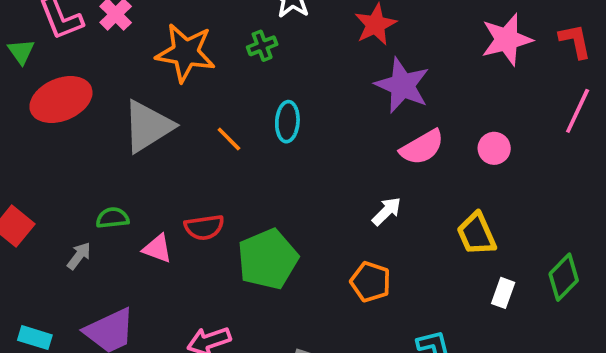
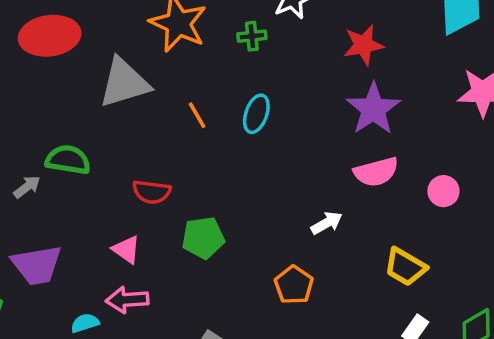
green semicircle: (112, 218) -> (68, 160), size x1.4
yellow trapezoid: (476, 234) -> (405, 267), turned -51
pink triangle: (157, 249) -> (126, 250), moved
green pentagon: (268, 259) -> (203, 238), size x0.7

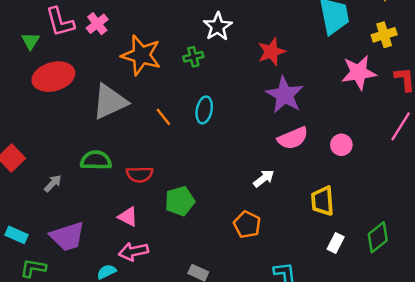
green semicircle: (68, 160) -> (96, 160), moved
yellow trapezoid: (405, 267) -> (322, 201), turned 64

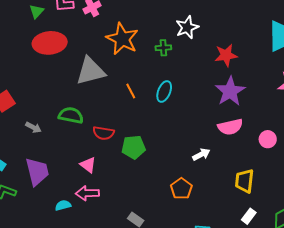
gray arrow: (53, 183) -> (33, 127), turned 63
green pentagon: (180, 201) -> (134, 147), moved
purple trapezoid: (67, 236) -> (37, 172), turned -96

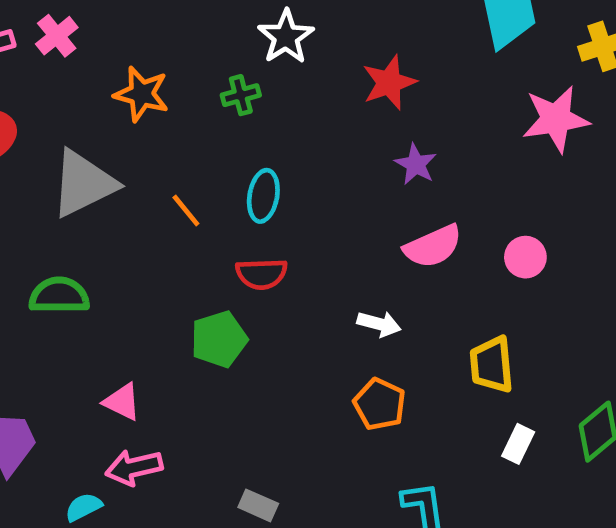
orange star: (122, 39) -> (142, 94), size x0.7
purple star: (230, 91) -> (416, 164), size x0.6
red semicircle: (103, 133) -> (262, 274), moved
white arrow: (201, 154) -> (379, 324), turned 54
orange pentagon: (181, 189) -> (380, 404), moved

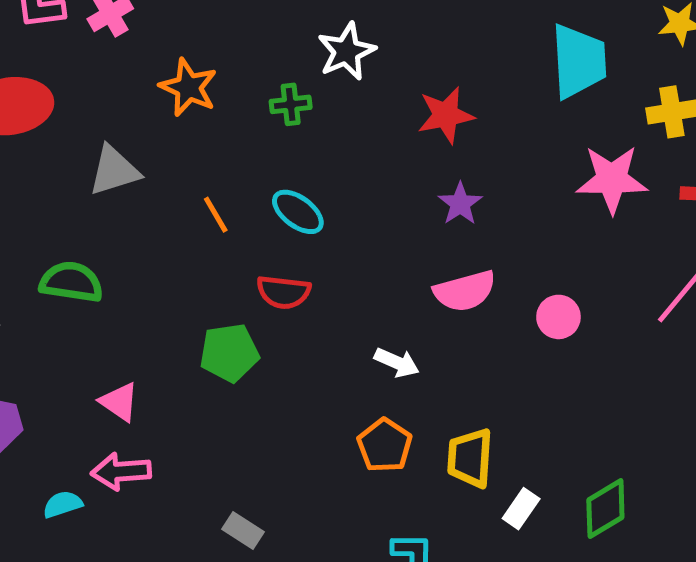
gray triangle: (83, 184) -> (114, 170), size x0.7
cyan ellipse: (263, 196) -> (298, 212), turned -72
yellow trapezoid: (492, 365) -> (470, 458), moved

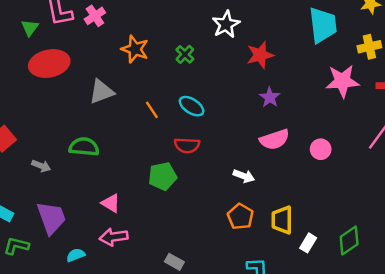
white star: (347, 51) -> (226, 24), moved
green cross: (291, 104) -> (185, 54), turned -36
cyan semicircle: (63, 504) -> (76, 255), moved

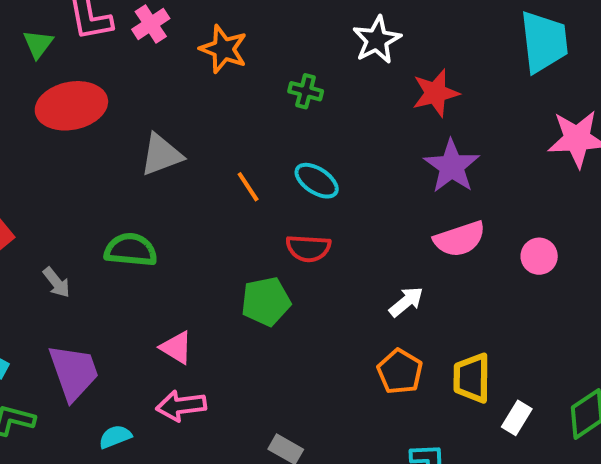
orange star: (135, 49) -> (224, 49), moved
green cross: (185, 54) -> (306, 91), turned -30
purple star: (270, 97) -> (452, 166), size x1.5
gray arrow: (41, 166) -> (56, 282), turned 30
white arrow: (244, 176) -> (406, 302), turned -60

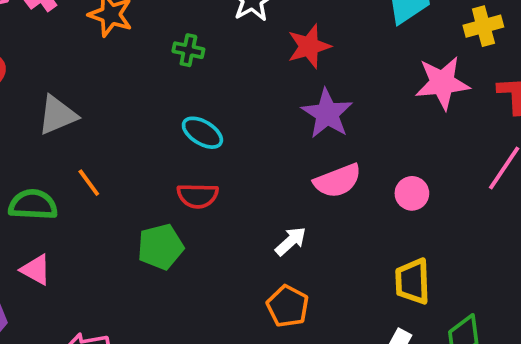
orange line: (248, 187) -> (89, 183), moved
pink triangle: (176, 348) -> (36, 270), moved
yellow trapezoid: (472, 378) -> (412, 281), moved

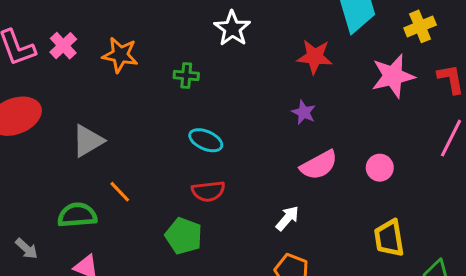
red star: (309, 46) -> (315, 57), moved, turned 30
purple star: (327, 114) -> (304, 112), size x0.6
green pentagon: (160, 247) -> (184, 236), turned -30

